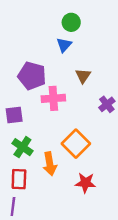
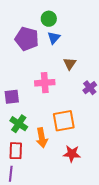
green circle: (71, 22) -> (49, 19), moved
purple pentagon: (32, 76) -> (27, 39), moved
orange square: (76, 144) -> (64, 121), turned 35

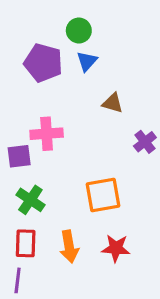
brown triangle: (70, 64) -> (113, 103), turned -48
pink cross: (45, 83) -> (47, 134), moved
orange arrow: (42, 138) -> (69, 247), moved

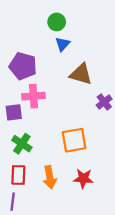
purple pentagon: (43, 63) -> (23, 66), moved
brown triangle: (113, 103) -> (81, 74), size x1.5

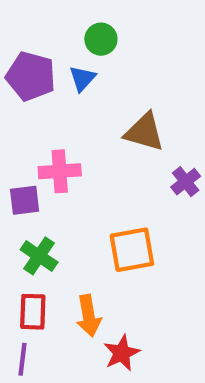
blue triangle: (62, 44) -> (82, 78), moved
purple pentagon: (23, 66) -> (31, 76), moved
red star: (83, 178) -> (122, 353), moved, turned -30

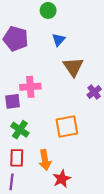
green circle: (101, 39) -> (48, 10), moved
blue triangle: (82, 78) -> (59, 40), moved
brown triangle: (144, 132) -> (73, 67), turned 40

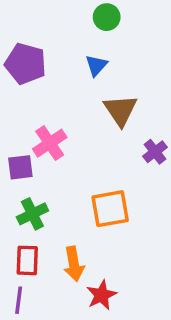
green circle: (48, 10) -> (107, 17), moved
pink cross: (30, 87) -> (50, 143), turned -30
green cross: (20, 130) -> (32, 214), turned 30

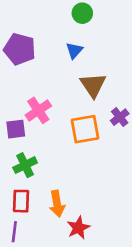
orange square: (110, 209) -> (85, 129), moved

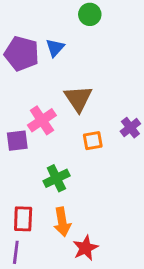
blue triangle: (74, 50) -> (55, 48), moved
brown triangle: (93, 85) -> (78, 99), moved
orange square: (85, 129) -> (93, 141), size x0.6
green cross: (25, 165) -> (56, 178), moved

